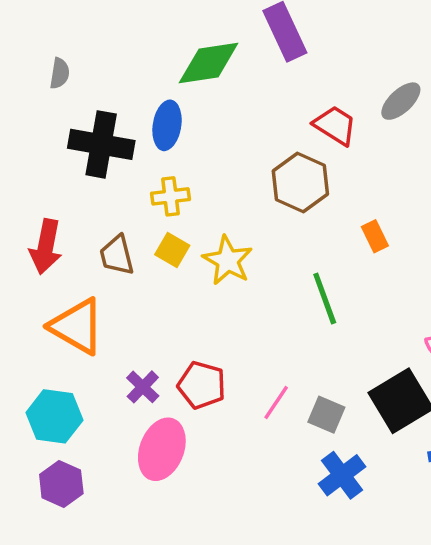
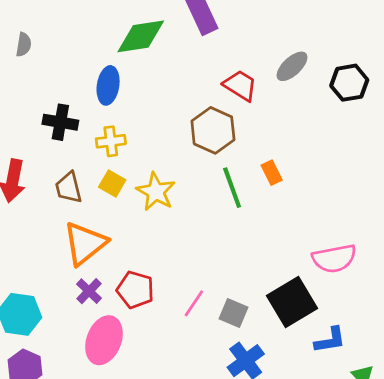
black cross: (101, 144) -> (60, 122), moved, size x0.7
green line: (325, 299) -> (232, 188), moved
orange triangle: (77, 326) -> (85, 243), moved, turned 51

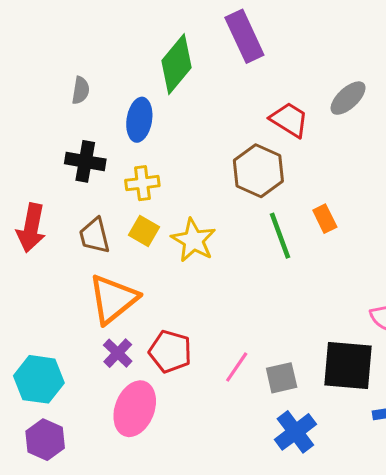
green diamond: (141, 36) -> (176, 64), turned -42
gray semicircle: (24, 45) -> (81, 90), moved
black square: (292, 302) -> (348, 365), turned 36
gray square: (233, 313) -> (282, 378), turned -36

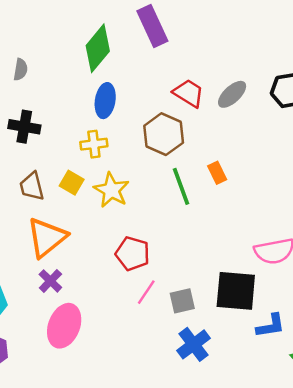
gray ellipse: (348, 98) -> (232, 94), moved
blue ellipse: (139, 120) -> (105, 101), moved
yellow cross: (142, 183) -> (94, 144), moved
red pentagon: (170, 352) -> (133, 254), moved

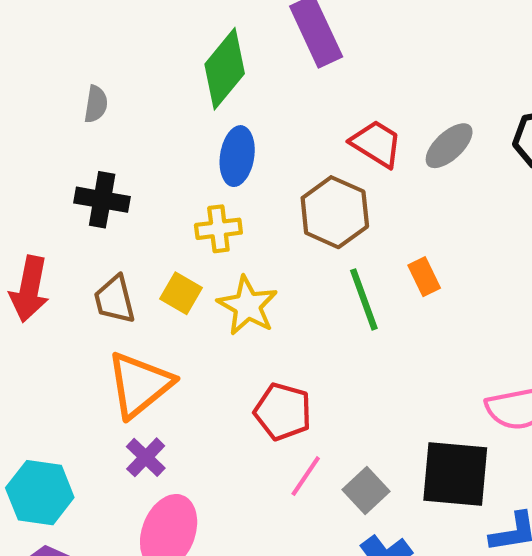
gray square: (182, 301) -> (366, 491), turned -30

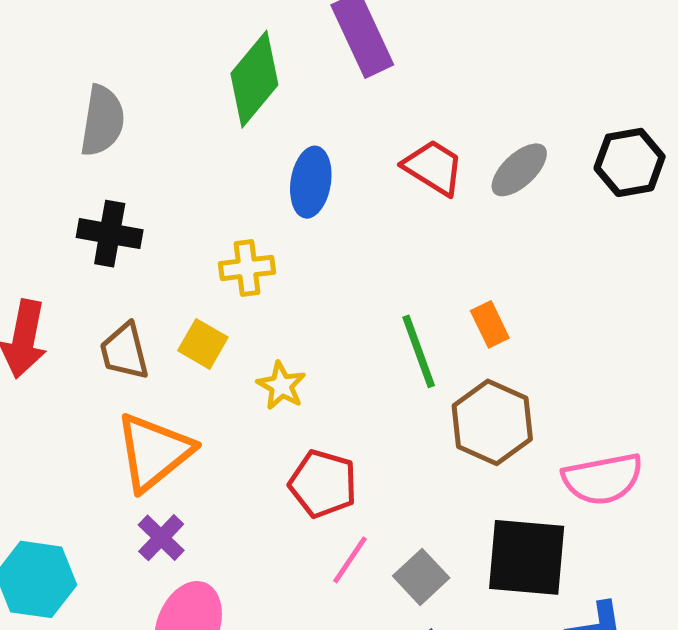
gray semicircle: (96, 104) -> (102, 121), size x1.6
blue ellipse: (237, 156) -> (311, 182), moved
brown hexagon: (335, 212) -> (492, 422), moved
yellow star: (248, 306) -> (281, 386), moved, size x0.7

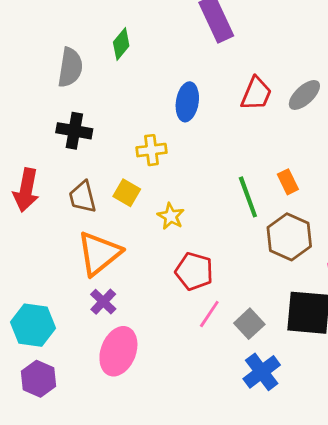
green diamond: (254, 79) -> (121, 44), moved, size x0.6
red trapezoid: (433, 167) -> (256, 94), turned 81

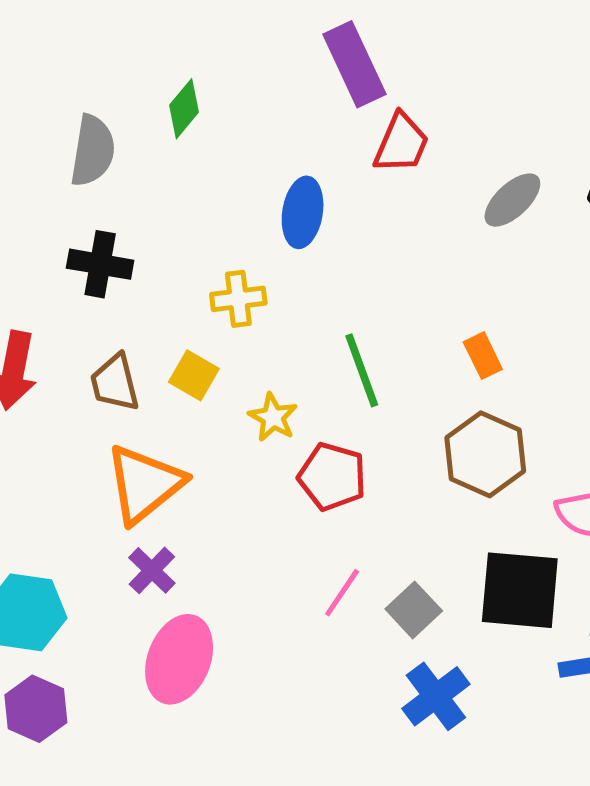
red trapezoid: (256, 94) -> (401, 143), moved
green line: (248, 197) -> (362, 370), moved
red pentagon: (194, 271) -> (332, 477), moved

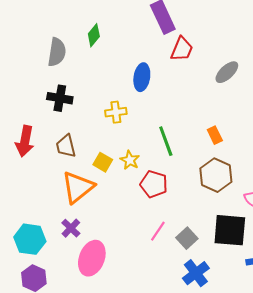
yellow square: (194, 375) -> (103, 162), moved
purple cross: (152, 570) -> (71, 228), moved

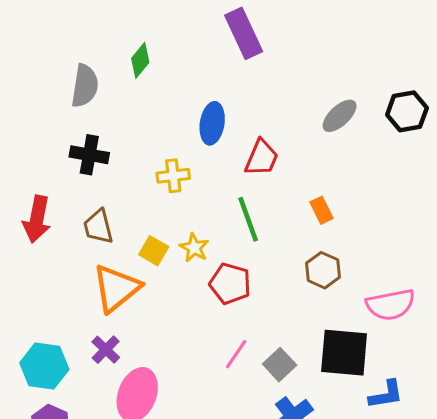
red trapezoid: (182, 49) -> (262, 158), moved
brown hexagon: (216, 175) -> (323, 270), size x0.7

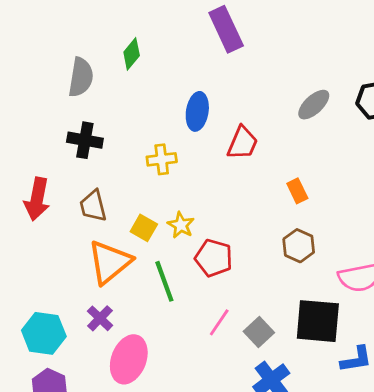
green line: (248, 219) -> (164, 281), moved

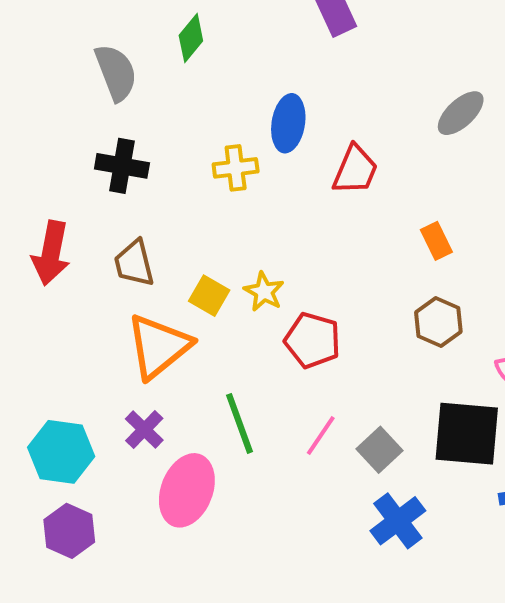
gray semicircle: (81, 77) -> (116, 73), turned -30
yellow cross: (162, 159) -> (236, 168), moved
green line: (164, 281) -> (240, 423), moved

